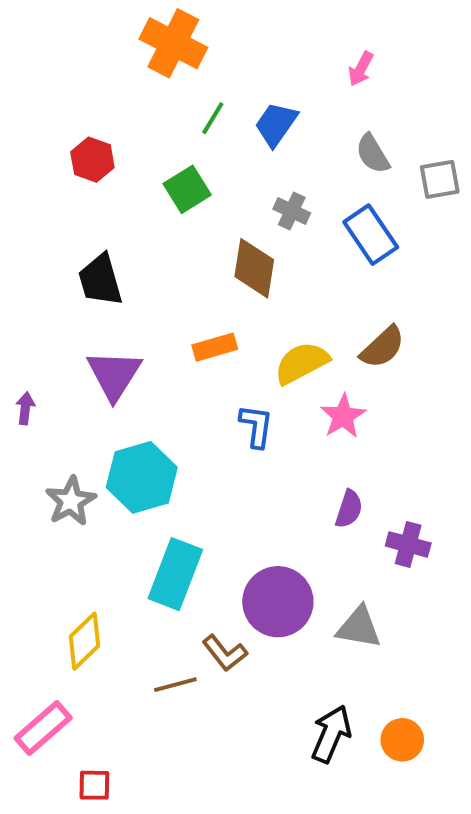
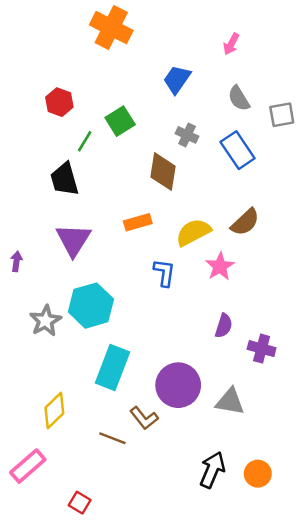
green line: (213, 118) -> (85, 141), moved
brown line: (175, 685) -> (112, 438), turned 36
red square: (94, 785) -> (80, 503), moved, turned 30

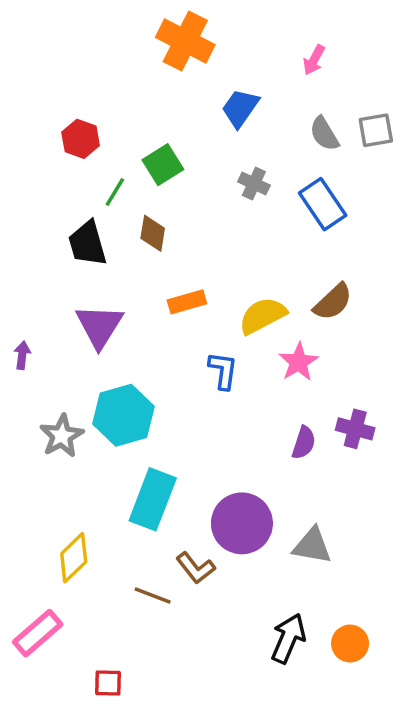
orange cross: (111, 28) -> (185, 41), moved
gray square: (282, 115) -> (376, 130), moved
brown diamond: (163, 172) -> (153, 233), moved, size x0.7
purple cross: (262, 349) -> (355, 429), moved
red square: (80, 503) -> (108, 683), turned -30

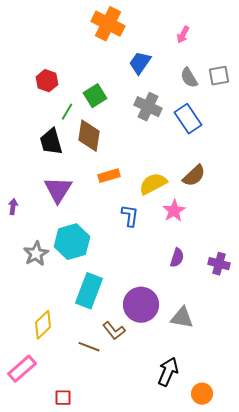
gray cross: (254, 183) -> (148, 107), size x1.5
brown diamond: (153, 233) -> (89, 136), size x1.5
purple cross: (355, 429) -> (219, 264), moved
orange circle: (350, 644) -> (202, 394), moved

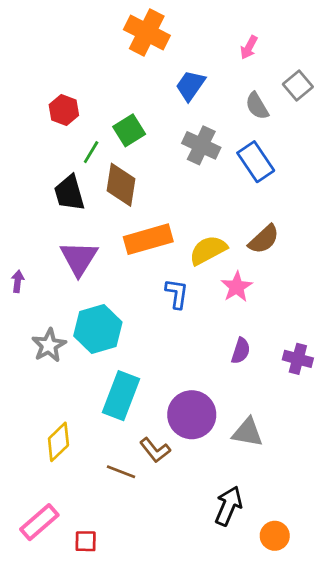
gray square: (219, 76) -> (298, 86), moved, turned -30
orange rectangle: (109, 176) -> (148, 239), size x1.6
pink rectangle: (22, 369) -> (39, 522), moved

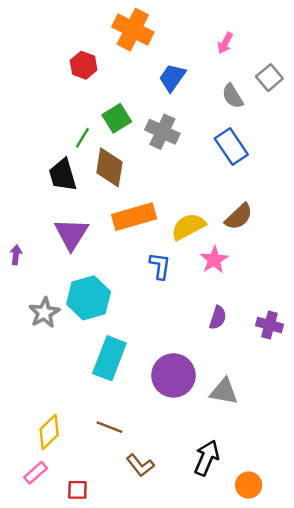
red hexagon: (64, 110) -> (84, 65), moved
gray cross: (201, 145) -> (162, 132), moved
yellow diamond: (58, 442) -> (49, 432), moved
brown L-shape: (155, 450) -> (140, 465), moved
pink rectangle: (39, 522) -> (36, 473), size x0.7

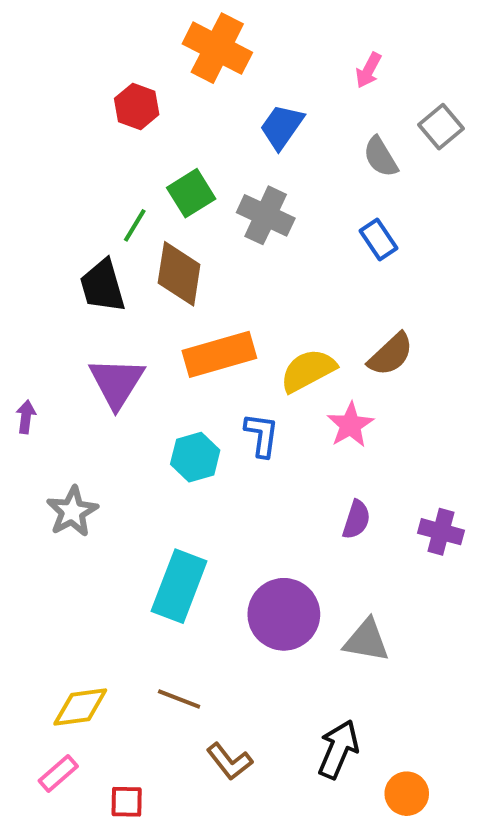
blue rectangle: (231, 146) -> (379, 240), size x0.7
cyan hexagon: (89, 298) -> (195, 457), moved, size x0.7
yellow diamond: (49, 432) -> (80, 707), turned 36

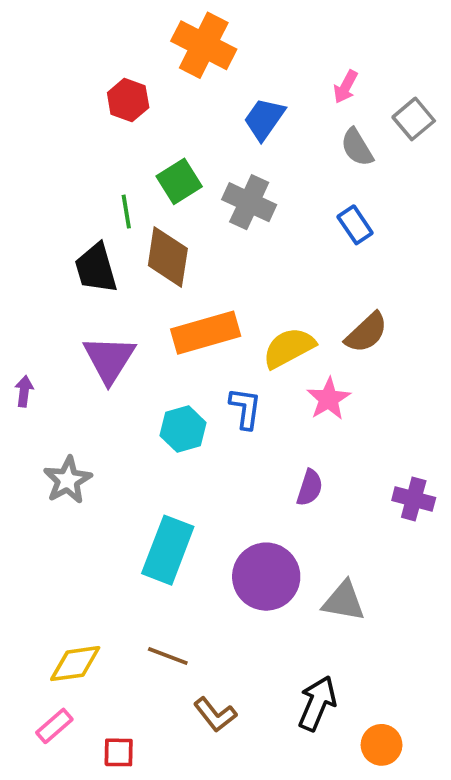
pink arrow: (368, 70) -> (346, 87), moved
green line: (135, 225) -> (126, 212), turned -40
purple semicircle: (356, 520) -> (310, 488), moved

